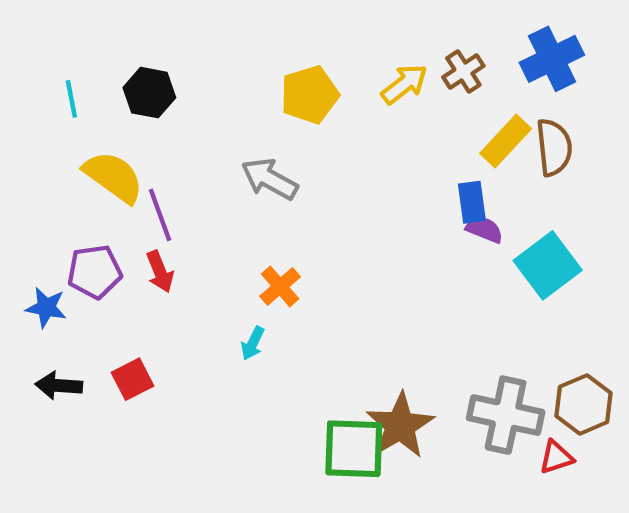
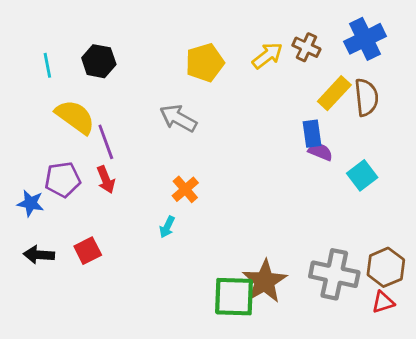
brown cross: (463, 72) -> (306, 47), turned -32
cyan square: (548, 265) -> (362, 175), size x0.7
red triangle: (556, 457) -> (383, 302), moved

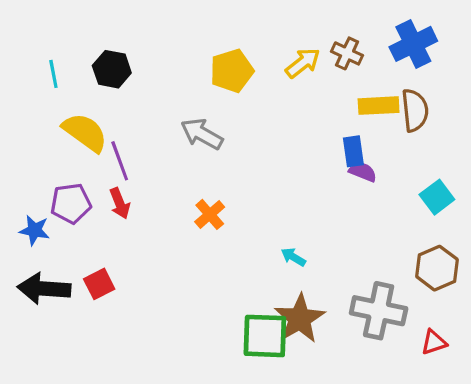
yellow rectangle: (334, 93) -> (379, 106), turned 44
cyan square: (362, 175) -> (437, 197), moved
cyan arrow: (167, 227) -> (293, 257), moved, turned 95
black arrow: (39, 255) -> (44, 289), size x1.5
brown hexagon: (386, 267) -> (437, 268), moved

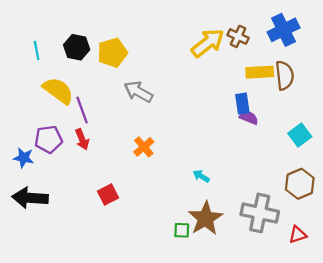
yellow arrow: (303, 63) -> (208, 43), size x1.4
yellow pentagon: (232, 71) -> (112, 53), moved
red square: (99, 284) -> (108, 195), moved
green square: (265, 336) -> (182, 230), size x0.5

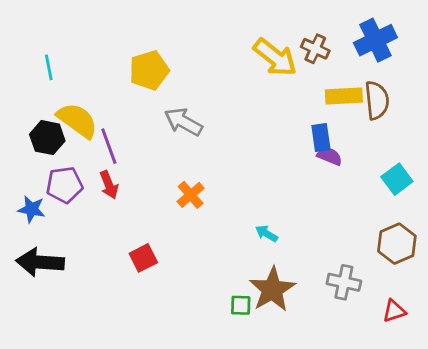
yellow arrow: (208, 43) -> (275, 57), turned 76
black hexagon: (77, 47) -> (47, 138), moved
gray cross: (260, 213) -> (344, 282), size x0.7

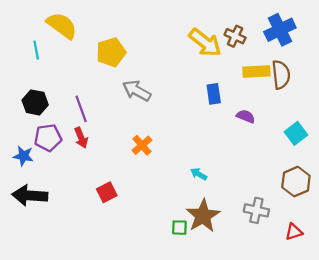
yellow semicircle: (77, 120) -> (62, 25), moved
blue rectangle: (321, 138) -> (214, 94), moved

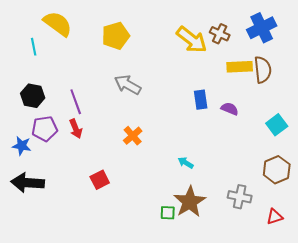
yellow pentagon: (111, 52) -> (116, 36), moved
blue rectangle: (214, 94) -> (201, 100), moved

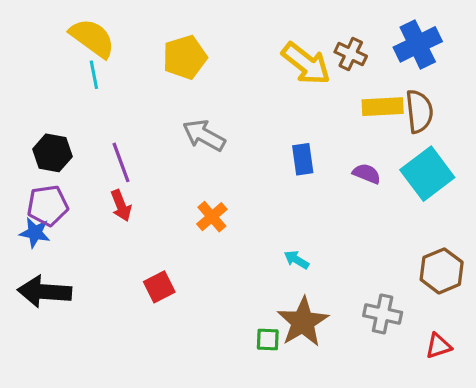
cyan line: (34, 47) -> (94, 75), moved
blue rectangle: (201, 100) -> (303, 159), moved
cyan square: (277, 125) -> (427, 174), moved, size x1.5
purple pentagon: (45, 129) -> (48, 206), moved

